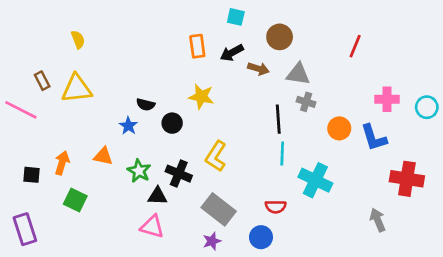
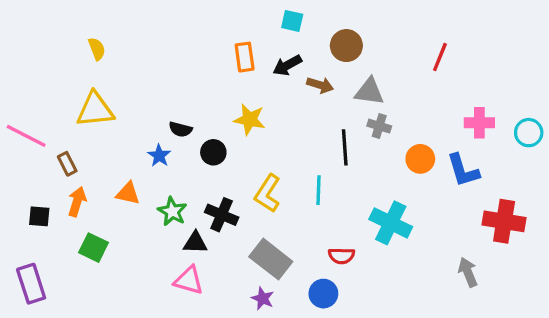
brown rectangle: (42, 81) -> (67, 164), moved
cyan line: (282, 154) -> (318, 190), moved
purple star: (212, 241) -> (263, 298), turned -30

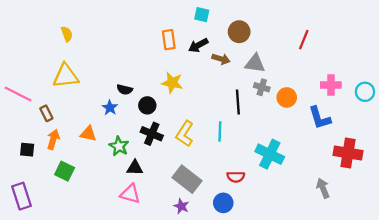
orange circle: (420, 159) -> (287, 97), moved
black cross: (222, 215) -> (152, 134), moved

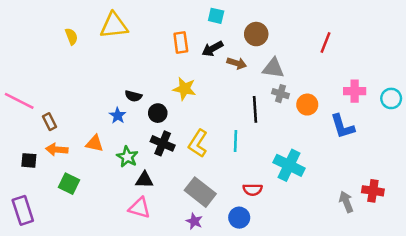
yellow triangle: (66, 76) -> (114, 26), moved
orange arrow: (53, 139) -> (57, 150), turned -102
red cross: (348, 153) -> (373, 191), moved, size x0.7

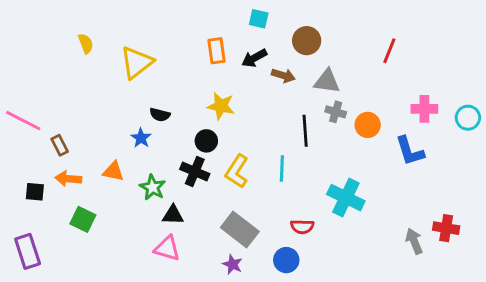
yellow triangle: (114, 26) -> (137, 62), moved, turned -32
black circle: (158, 113) -> (206, 141), moved

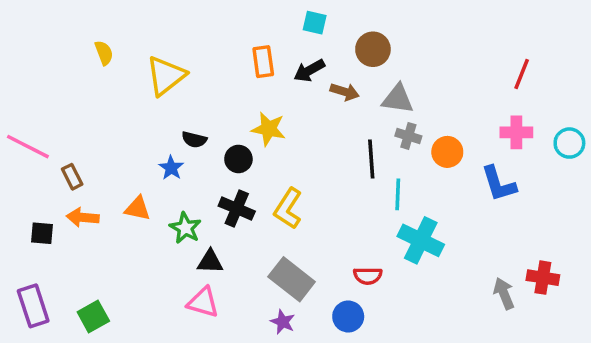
red line: (389, 51) -> (522, 74), moved
black circle: (206, 141) -> (238, 159), moved
cyan line: (282, 169) -> (398, 194), moved
green square: (83, 219) -> (93, 316), moved, turned 35

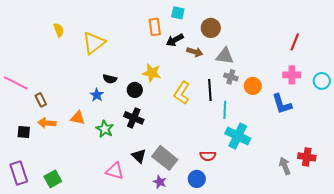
orange rectangle: (263, 62) -> (155, 27), moved
yellow L-shape: (288, 209) -> (182, 93), moved
black triangle: (210, 262) -> (139, 156), moved, turned 42

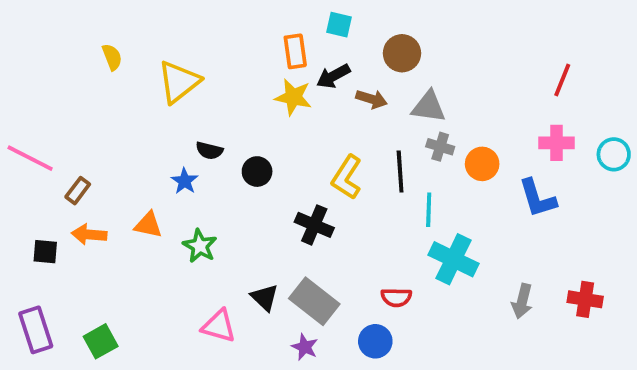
yellow star: (152, 73) -> (293, 97), moved
brown rectangle: (41, 100) -> (78, 191), turned 64
black cross: (134, 118) -> (314, 225), moved
gray arrow: (285, 166) -> (522, 301), moved, turned -144

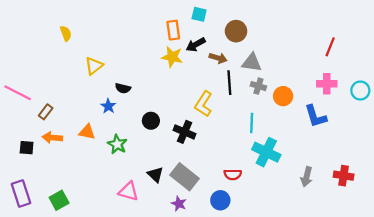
yellow triangle: (179, 82) -> (94, 66), moved, size x0.7
black circle: (257, 172) -> (151, 121), moved
black line: (400, 172) -> (229, 83), moved

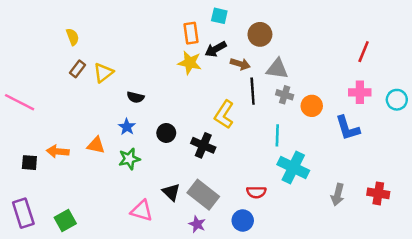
blue star: (108, 106) -> (127, 127), moved
brown rectangle: (46, 112) -> (78, 69), moved
green star: (117, 144) -> (129, 159), turned 30

